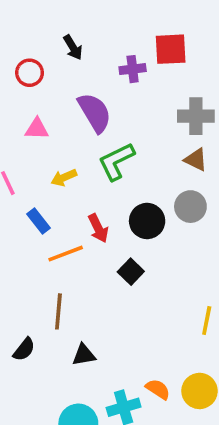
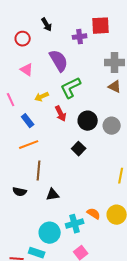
pink triangle: (37, 129) -> (27, 70), turned 32
gray circle: (190, 207) -> (112, 126), moved
red arrow: (98, 228) -> (61, 114), moved
orange line: (66, 254) -> (29, 145), moved
black semicircle: (24, 349) -> (20, 192), turned 64

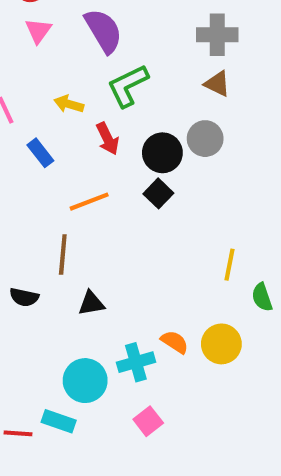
pink triangle: (27, 70) -> (38, 31), moved, turned 32
yellow arrow: (42, 97) -> (69, 104), turned 40
gray circle: (112, 126) -> (205, 139), moved
orange line: (29, 145) -> (89, 202), moved
black square: (79, 149) -> (158, 193), moved

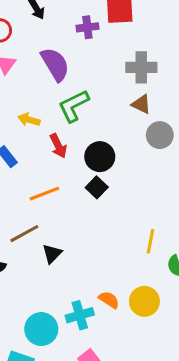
gray circle: (205, 139) -> (160, 135), moved
brown line: (63, 254) -> (24, 234), turned 56
black triangle: (91, 303) -> (52, 254), moved, turned -35

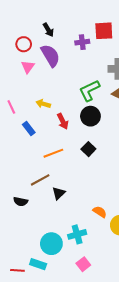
purple semicircle: (55, 64) -> (50, 56), moved
green L-shape: (74, 106) -> (89, 90), moved
black circle: (100, 157) -> (90, 116), moved
orange semicircle: (109, 300) -> (100, 212), moved

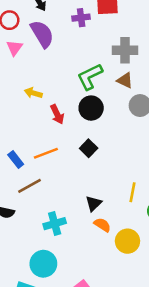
blue rectangle: (29, 129) -> (16, 160), moved
black triangle: (59, 193) -> (94, 203), moved
cyan cross: (77, 234) -> (55, 224), moved

